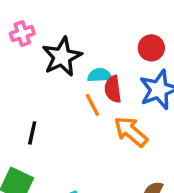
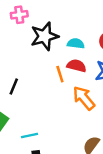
cyan semicircle: (100, 75) -> (76, 44), moved
red semicircle: (113, 89) -> (77, 66), turned 102

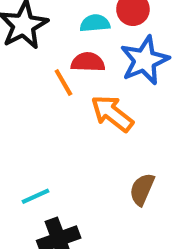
cyan semicircle: (76, 44) -> (95, 23), moved

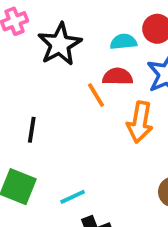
orange arrow: (112, 113) -> (140, 122), turned -117

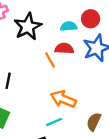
orange arrow: (140, 122) -> (63, 99), moved, turned 100
cyan line: (73, 197) -> (54, 122), moved

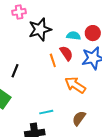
red semicircle: (64, 49) -> (66, 53), turned 42
orange arrow: (63, 99) -> (75, 85), moved

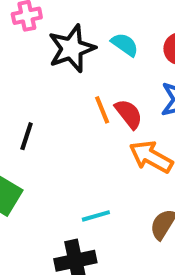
cyan semicircle: (74, 36) -> (125, 45), moved, turned 32
red semicircle: (66, 53) -> (129, 114), moved

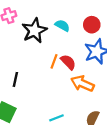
orange line: (102, 110) -> (54, 61), turned 48

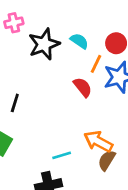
orange line: (54, 61) -> (96, 64), moved
orange arrow: (82, 84) -> (98, 141), moved

